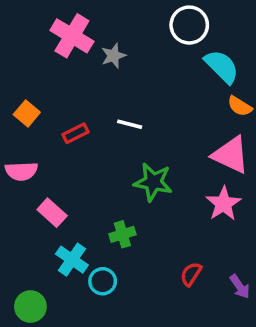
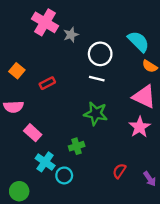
white circle: (189, 25) -> (100, 54), moved
white line: (130, 124) -> (97, 79), moved

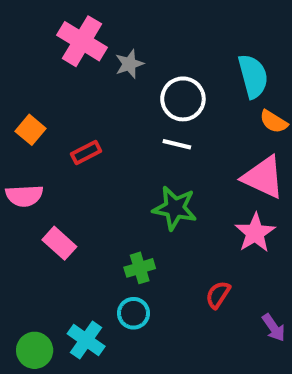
cyan semicircle: (138, 41) -> (253, 76), turned 30
cyan cross: (45, 162) -> (86, 340), moved
red semicircle: (119, 171) -> (218, 295), moved
cyan circle: (64, 175) -> (133, 313), moved

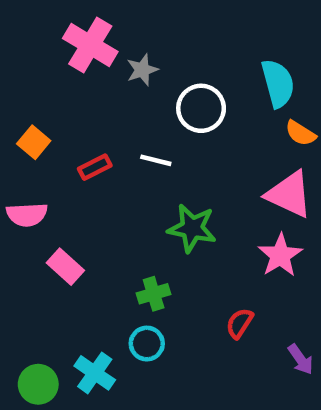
white line: (177, 144) -> (156, 160), moved

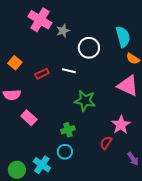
pink star: (280, 255) -> (121, 125), moved

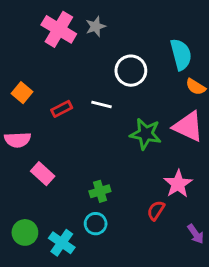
gray star: (63, 31) -> (96, 26), moved
green star: (85, 101) -> (146, 134), moved
green circle: (17, 170) -> (25, 232), moved

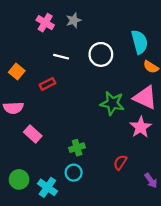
pink cross: (59, 29) -> (45, 23), size x0.7
white line: (101, 104) -> (61, 57), moved
pink star: (178, 184) -> (141, 127), moved

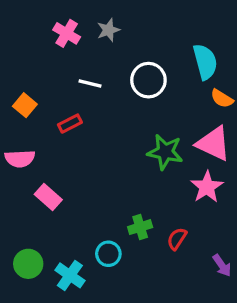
green cross: (77, 148) -> (140, 227), moved

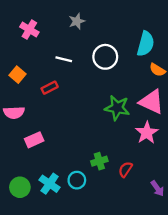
pink cross: (67, 33) -> (29, 30), moved
cyan semicircle: (205, 62) -> (146, 44), turned 30
pink rectangle: (48, 197) -> (34, 140), turned -66
cyan cross: (70, 275) -> (50, 184), moved

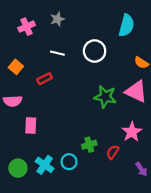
gray star: (77, 21) -> (57, 19), moved
pink cross: (29, 30) -> (26, 27), turned 35
cyan semicircle: (146, 44) -> (127, 25), moved
pink star: (147, 133) -> (132, 132), moved
pink rectangle: (34, 140) -> (31, 125), turned -63

